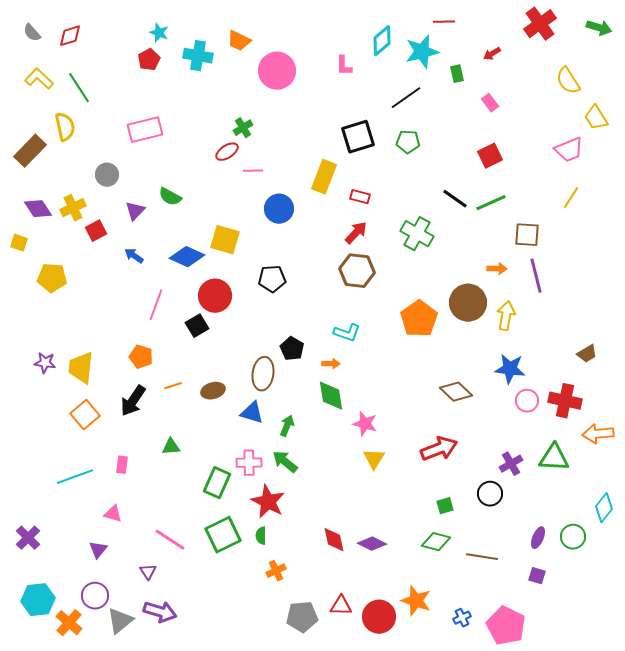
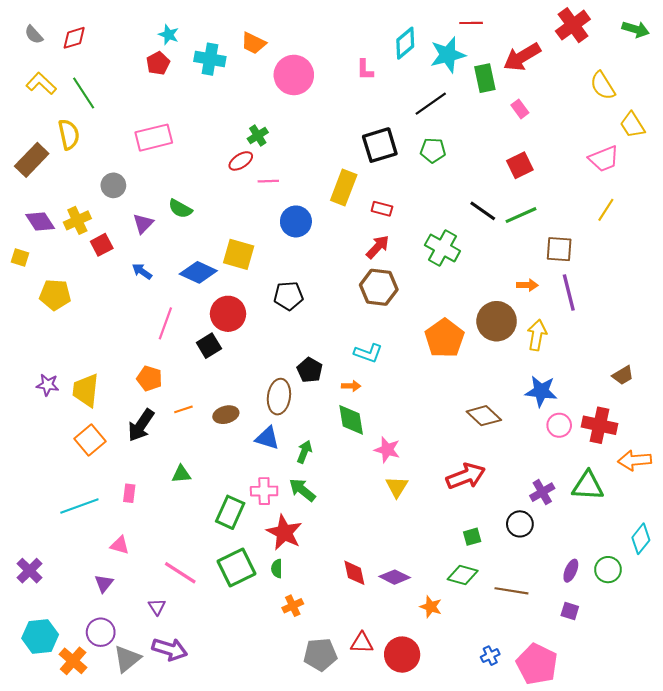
red arrow: (492, 54) -> (522, 57), size x2.0
green rectangle: (457, 74) -> (485, 78), size x1.5
orange star: (416, 601) -> (431, 607), moved, size x0.7

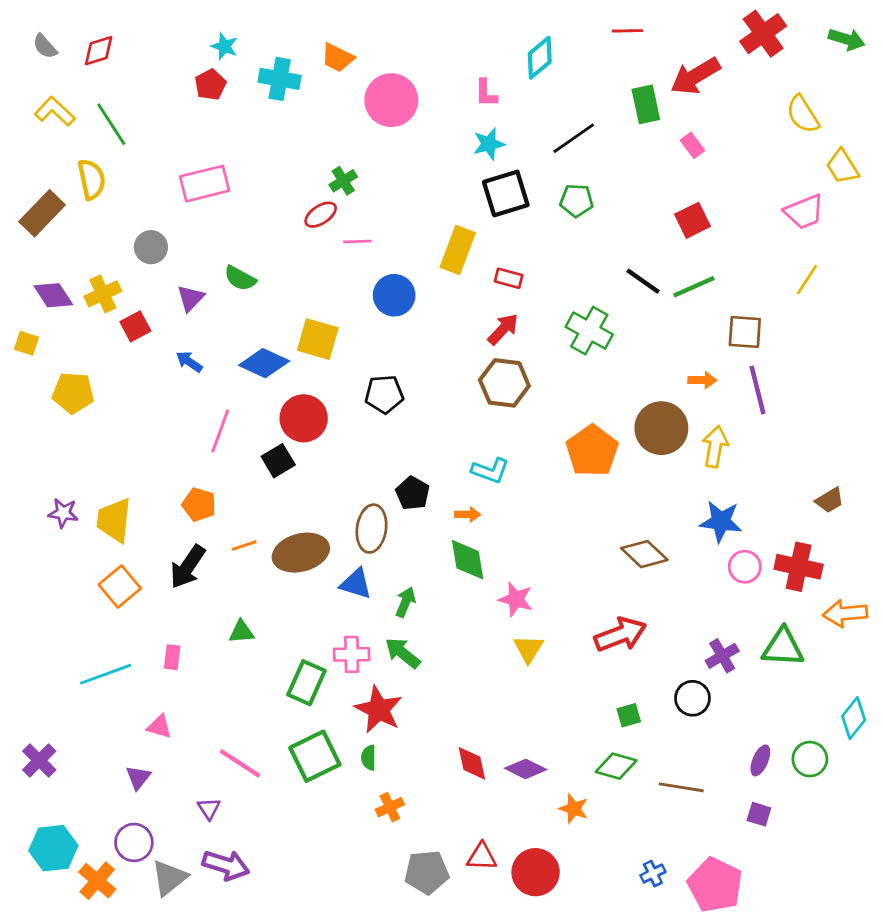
cyan star: (448, 55) -> (489, 144), moved, size x0.7
brown ellipse: (226, 415) -> (301, 553), size x1.6

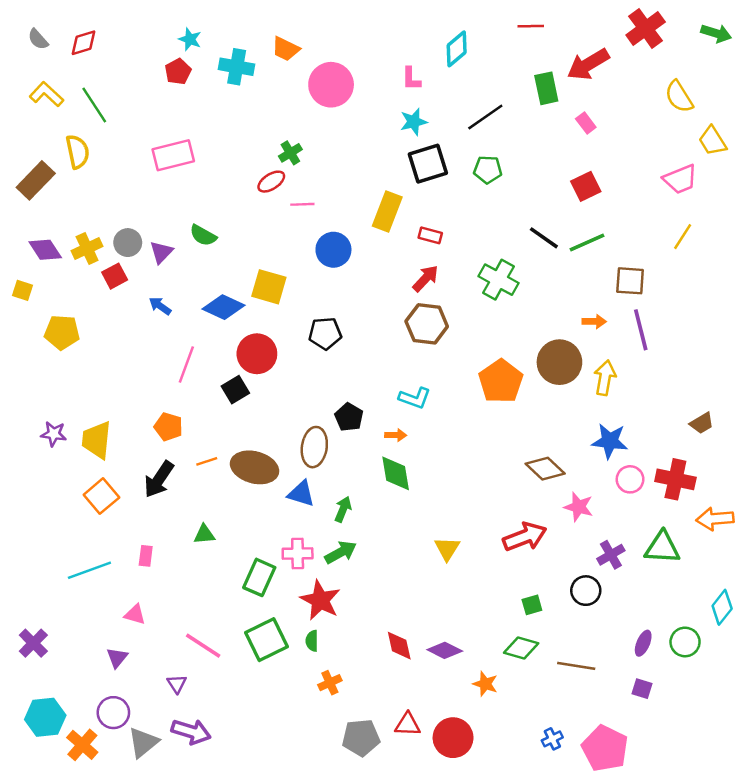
gray circle: (151, 247) -> (128, 243), moved
brown ellipse: (301, 553) -> (255, 467), turned 30
pink star: (516, 599) -> (579, 507), moved
green arrow: (403, 653) -> (341, 552), turned 112

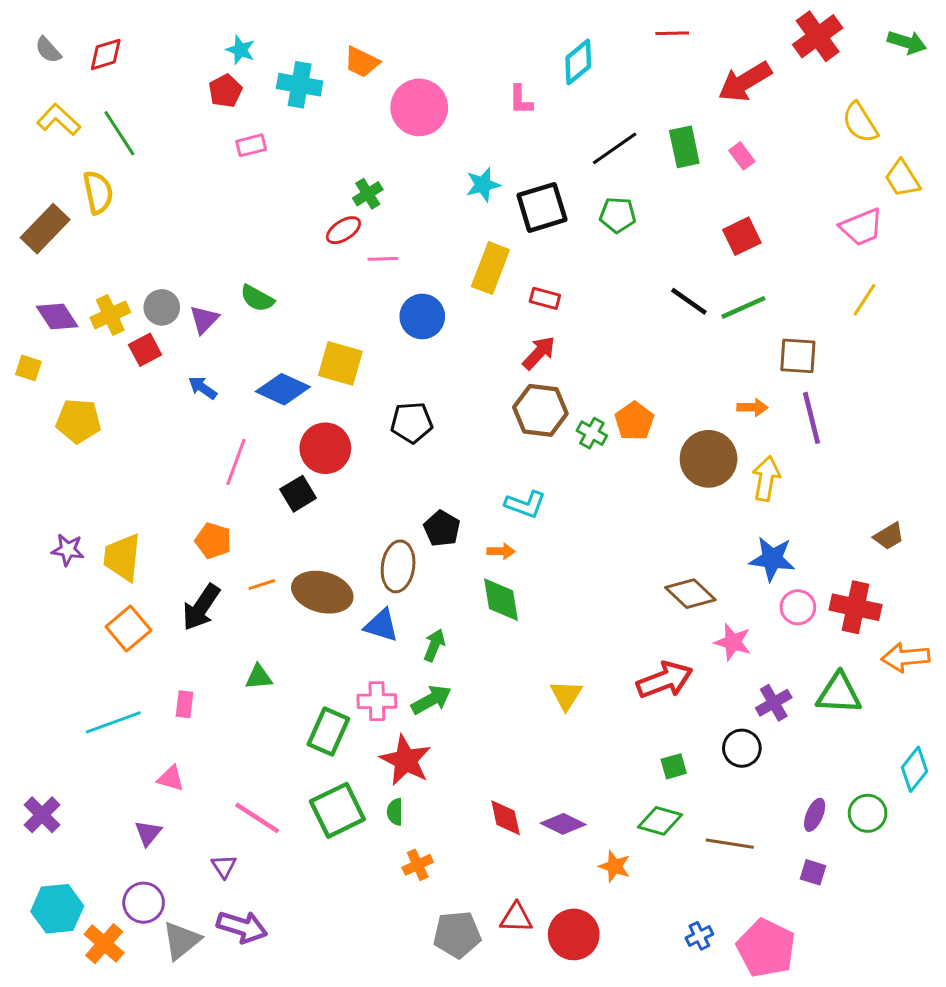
green rectangle: (546, 88) -> (684, 147), moved
cyan star: (414, 122) -> (483, 185), moved
pink rectangle: (173, 155) -> (251, 145), moved, size x0.6
green cross: (498, 280) -> (592, 433), moved, size x0.6
orange pentagon: (501, 381) -> (634, 421), moved, size x0.7

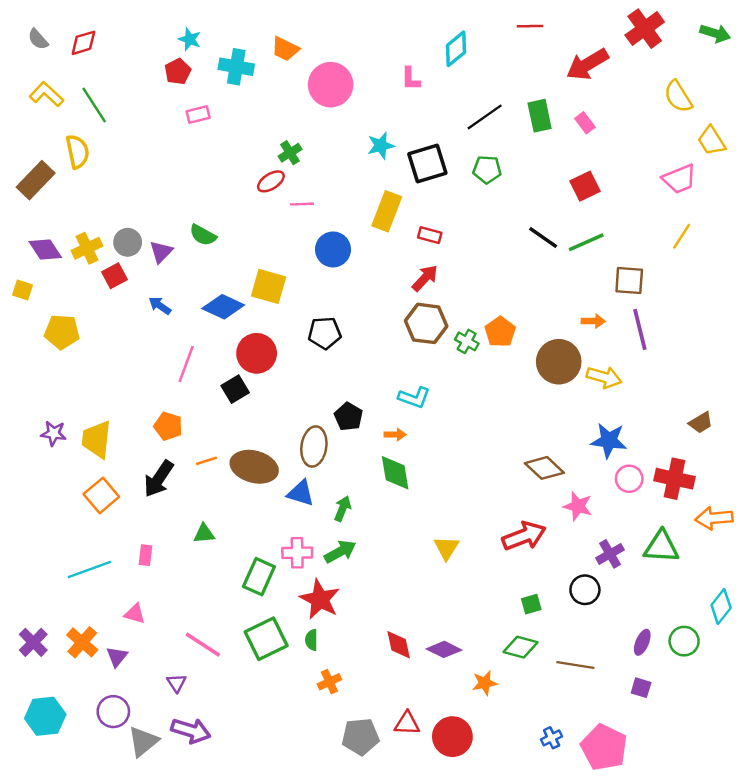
yellow arrow: (766, 479) -> (604, 377), turned 96
orange star: (615, 866) -> (485, 683), turned -30
orange cross: (104, 944) -> (82, 642), moved

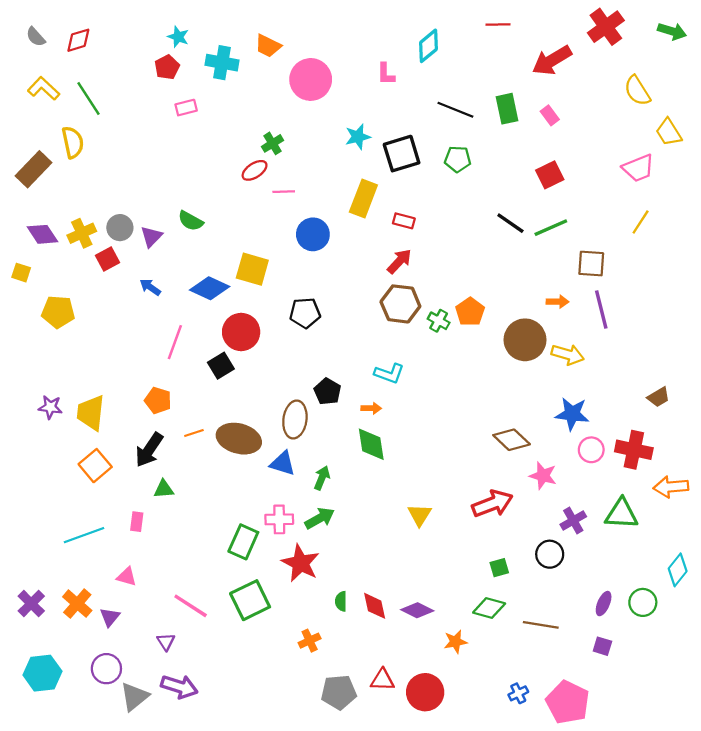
black line: (485, 117) -> (455, 110), turned 57
green triangle: (204, 534) -> (164, 489), moved
green semicircle: (312, 640) -> (341, 601), moved

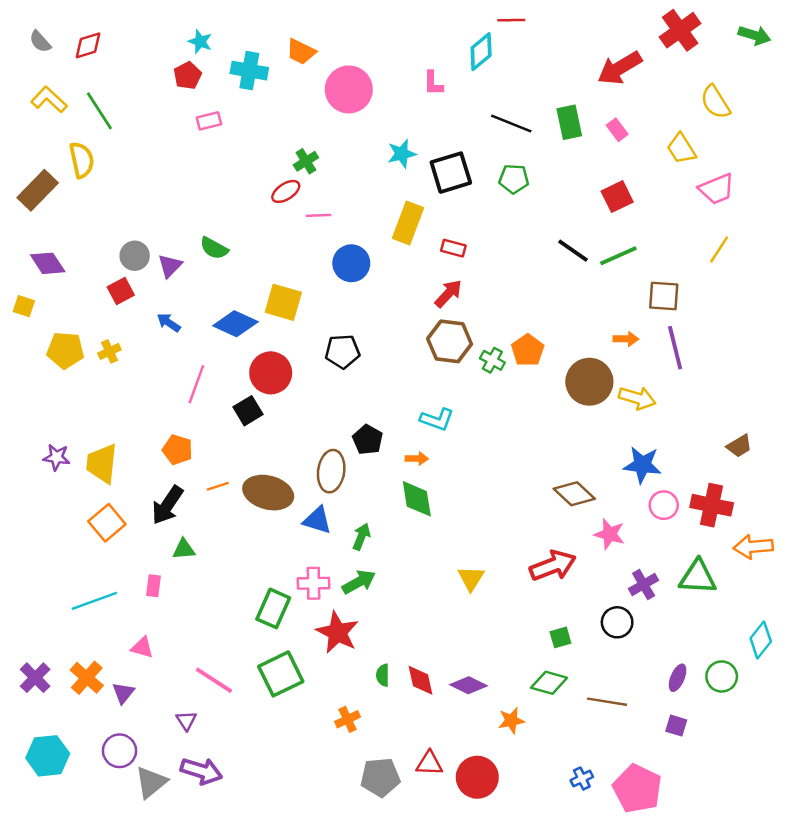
red line: (498, 24) -> (511, 20), moved
yellow trapezoid: (669, 132) -> (681, 149), moved
yellow cross: (82, 233) -> (109, 351), moved, size x0.7

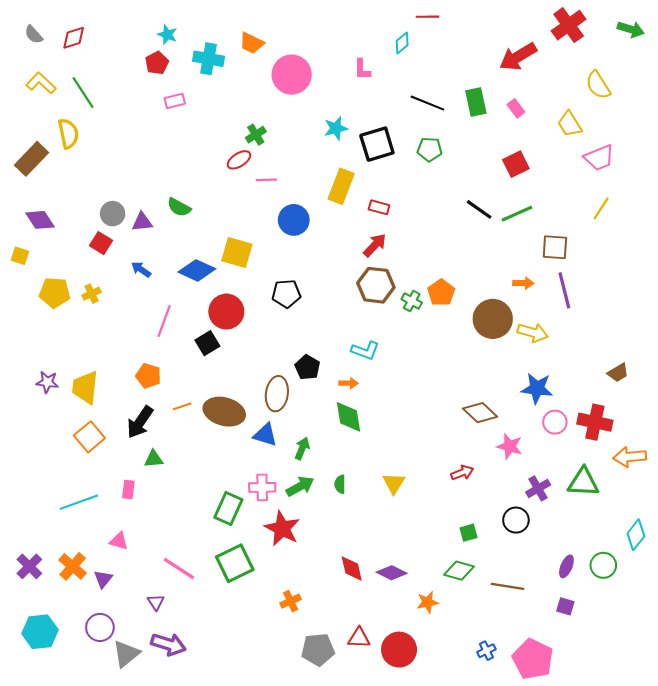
cyan diamond: (481, 52) -> (402, 43), size x0.7
purple triangle: (170, 266) -> (142, 222), turned 40
red square: (121, 291) -> (101, 243), turned -30
red arrow: (553, 566) -> (462, 473), size x0.6
green semicircle: (383, 675) -> (340, 484), moved

